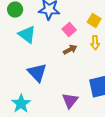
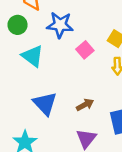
brown arrow: (70, 50) -> (85, 105), moved

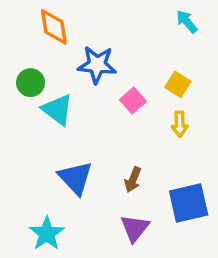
green circle: (18, 25) -> (31, 83), moved
brown arrow: (85, 105) -> (133, 180), turned 140

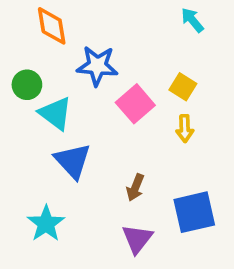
pink square: (133, 101) -> (135, 104), size x1.4
blue triangle: (75, 178) -> (73, 161), moved
cyan star: (47, 234) -> (46, 224), moved

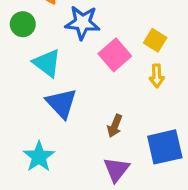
green circle: (27, 85) -> (23, 24), moved

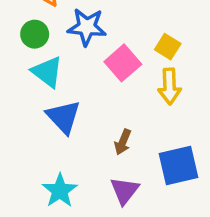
green circle: (23, 24) -> (35, 34), moved
yellow arrow: (157, 76) -> (170, 86), size x1.4
cyan star: (39, 157) -> (60, 191), moved

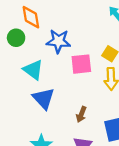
green circle: (35, 34) -> (16, 38), moved
pink square: (123, 63) -> (81, 64), turned 35

